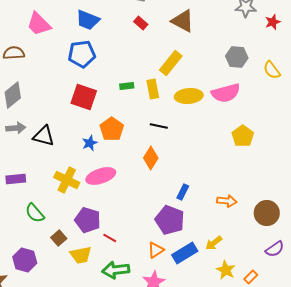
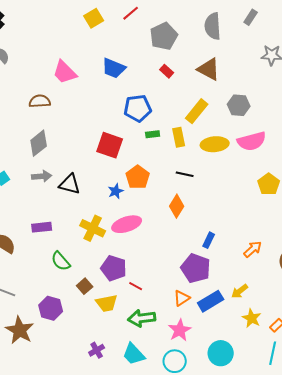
blue pentagon: (82, 54) -> (138, 108), moved
gray hexagon: (237, 57) -> (239, 105), moved
orange arrow: (227, 201) -> (253, 249), turned -48

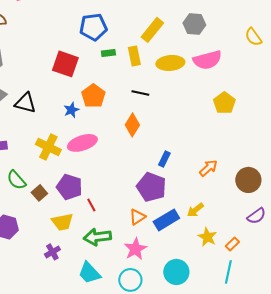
brown square: (85, 286) -> (39, 193), moved
red line: (136, 286) -> (91, 205), turned 32
purple cross: (97, 350) -> (52, 252), moved

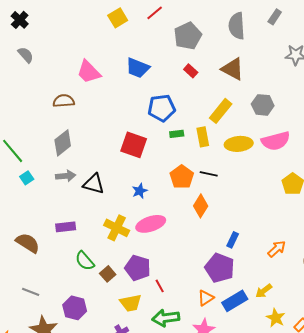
orange pentagon: (93, 96) -> (182, 177), moved

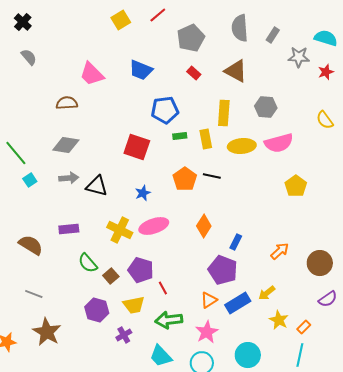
gray rectangle: (275, 17) -> (273, 35), moved
yellow rectangle: (221, 111) -> (224, 113), turned -35
gray diamond: (63, 143) -> (66, 145), turned 48
orange diamond: (201, 206) -> (204, 226), moved
purple hexagon: (75, 308) -> (97, 310), moved

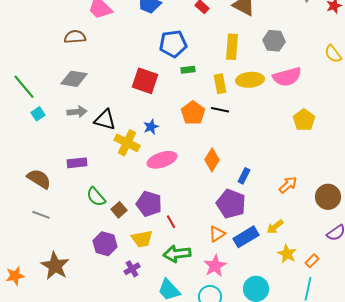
yellow rectangle: (206, 139) -> (220, 84), moved
yellow cross: (120, 230) -> (127, 143), moved
gray line: (34, 294) -> (41, 215), moved

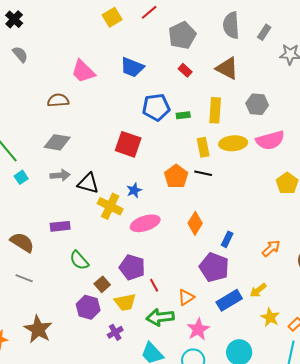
green rectangle: (188, 70) -> (183, 115), moved
brown square: (119, 210) -> (102, 284), moved
orange triangle: (217, 234) -> (186, 297), moved

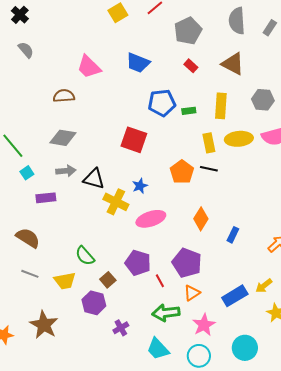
purple rectangle: (60, 226) -> (46, 198), moved
purple pentagon: (214, 267) -> (187, 263), moved
yellow trapezoid: (125, 302) -> (65, 281), moved

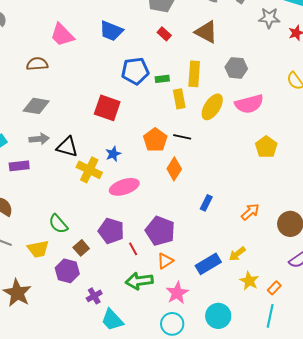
yellow ellipse: (239, 139) -> (212, 107), turned -52
yellow rectangle: (209, 143) -> (179, 99), moved
orange diamond: (201, 219) -> (174, 169), moved
cyan trapezoid: (158, 349) -> (112, 320), moved

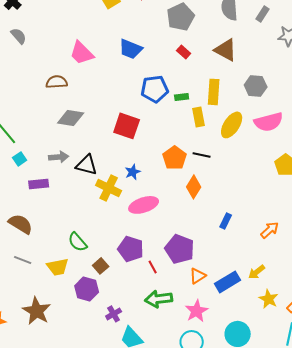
gray diamond: (36, 106) -> (71, 118), moved
orange triangle: (165, 261) -> (198, 276), moved

